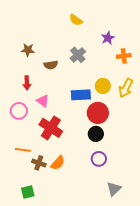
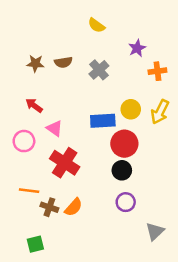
brown semicircle: (51, 65) -> (63, 62), moved
red arrow: (27, 83) -> (34, 105), turned 128
gray triangle: (114, 189) -> (155, 231), moved

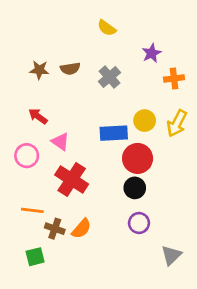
green square: (35, 244) -> (35, 257), moved

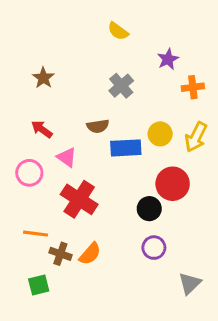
brown semicircle: (70, 69) -> (98, 126), moved
brown star: (39, 70) -> (43, 78), turned 30
red circle: (138, 158) -> (173, 184), moved

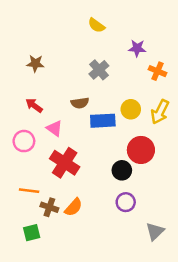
purple star: (168, 59) -> (137, 48), turned 30
brown star: (43, 78) -> (35, 63), turned -30
orange cross: (193, 87) -> (157, 71), turned 30

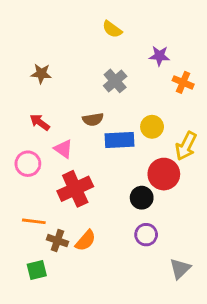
yellow arrow: (160, 112) -> (186, 146), moved
red cross: (65, 163) -> (75, 189), turned 32

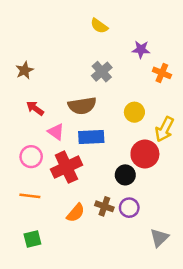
brown star: (41, 74) -> (25, 70), moved, turned -30
brown semicircle: (93, 119) -> (82, 106), size x1.5
blue rectangle: (120, 140) -> (91, 137), moved
pink circle: (28, 164) -> (31, 157), moved
brown cross: (57, 241) -> (104, 206), moved

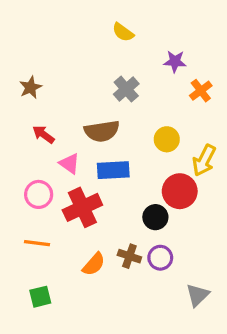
orange cross: (162, 73) -> (201, 91), turned 30

